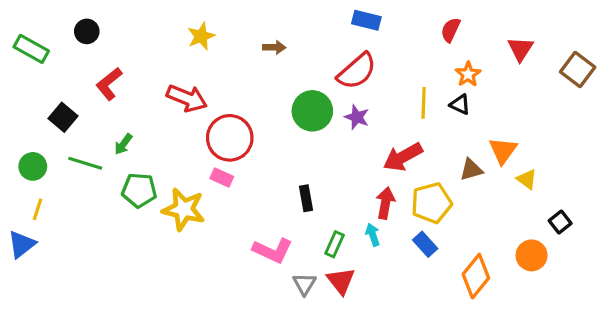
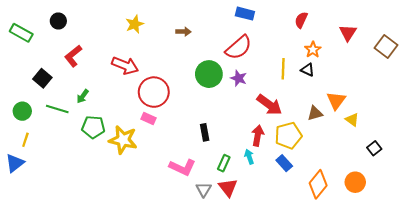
red arrow: (403, 157) -> (269, 105), turned -115
orange circle: (532, 255) -> (355, 182), moved

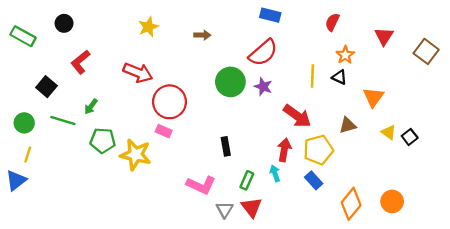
orange triangle: (336, 101) -> (373, 97), moved
black square: (374, 148) -> (410, 137), moved

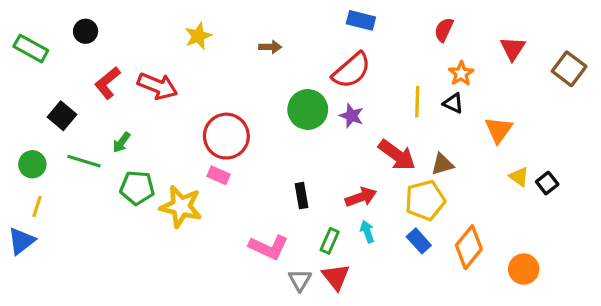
red arrow: (138, 73) -> (158, 86), moved
brown triangle: (348, 125) -> (442, 164), moved
red arrow: (284, 150) -> (361, 197), moved, turned 60
orange diamond: (351, 204) -> (469, 247), moved

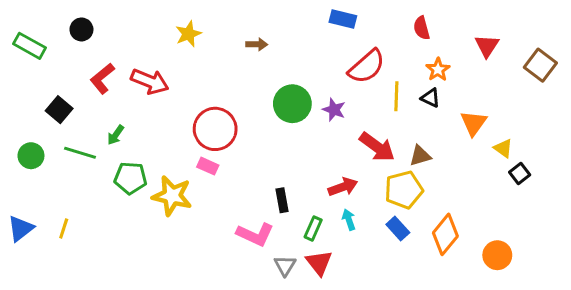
red semicircle: (444, 30) -> (422, 28), turned -40
red semicircle: (352, 70) -> (367, 67), moved
yellow triangle: (519, 177) -> (503, 148), moved
black rectangle: (301, 196) -> (282, 200), moved
yellow line: (37, 207) -> (64, 228), moved

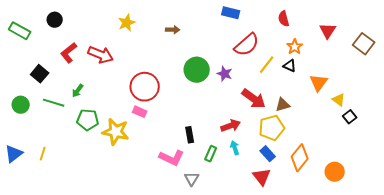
yellow line: (396, 96) -> (267, 65), turned 36
red triangle: (319, 263) -> (262, 177), moved

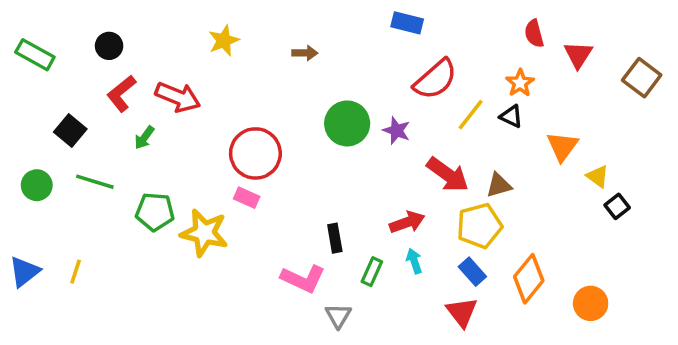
red semicircle: (284, 19) -> (534, 34), moved
black circle: (55, 20) -> (109, 46), moved
green arrow: (78, 91) -> (144, 138), moved

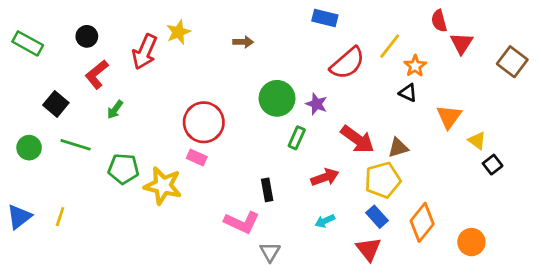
red semicircle: (534, 34) -> (439, 21), moved
red arrow: (178, 97) -> (145, 52), moved, turned 92
yellow line: (471, 115) -> (390, 46), moved
cyan arrow: (414, 261) -> (325, 221), moved, turned -96
green rectangle: (372, 272) -> (297, 138), moved

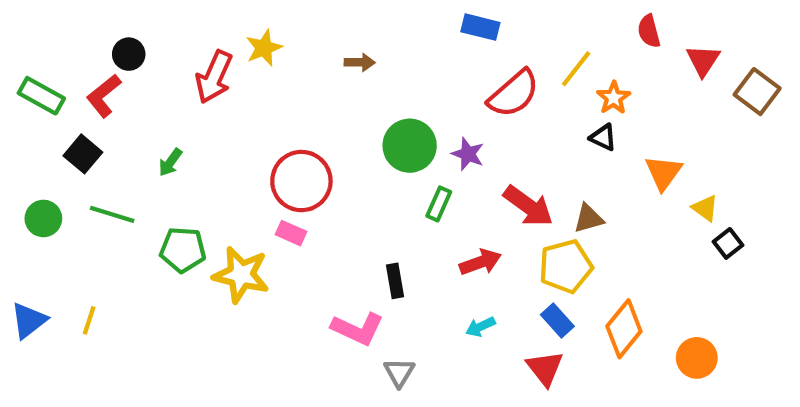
green rectangle: (28, 43) -> (41, 96), moved
red triangle: (462, 43) -> (703, 60), moved
red L-shape: (97, 74) -> (104, 96), moved

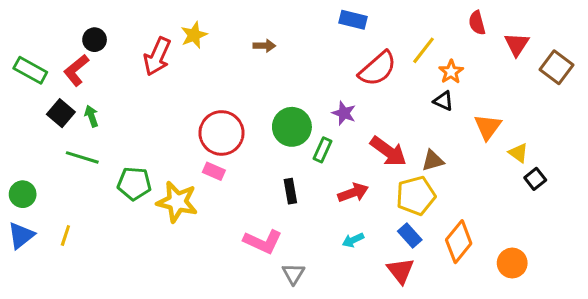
green circle: (410, 146) -> (292, 127), moved
green arrow: (170, 162) -> (91, 116), moved, turned 125
green circle: (43, 218) -> (23, 194), moved
black rectangle: (395, 281) -> (290, 191), moved

